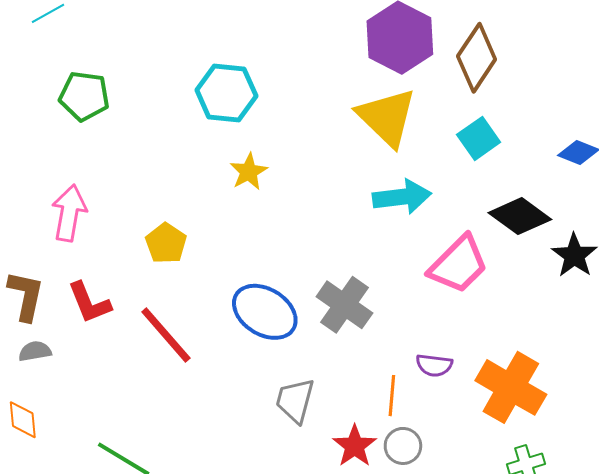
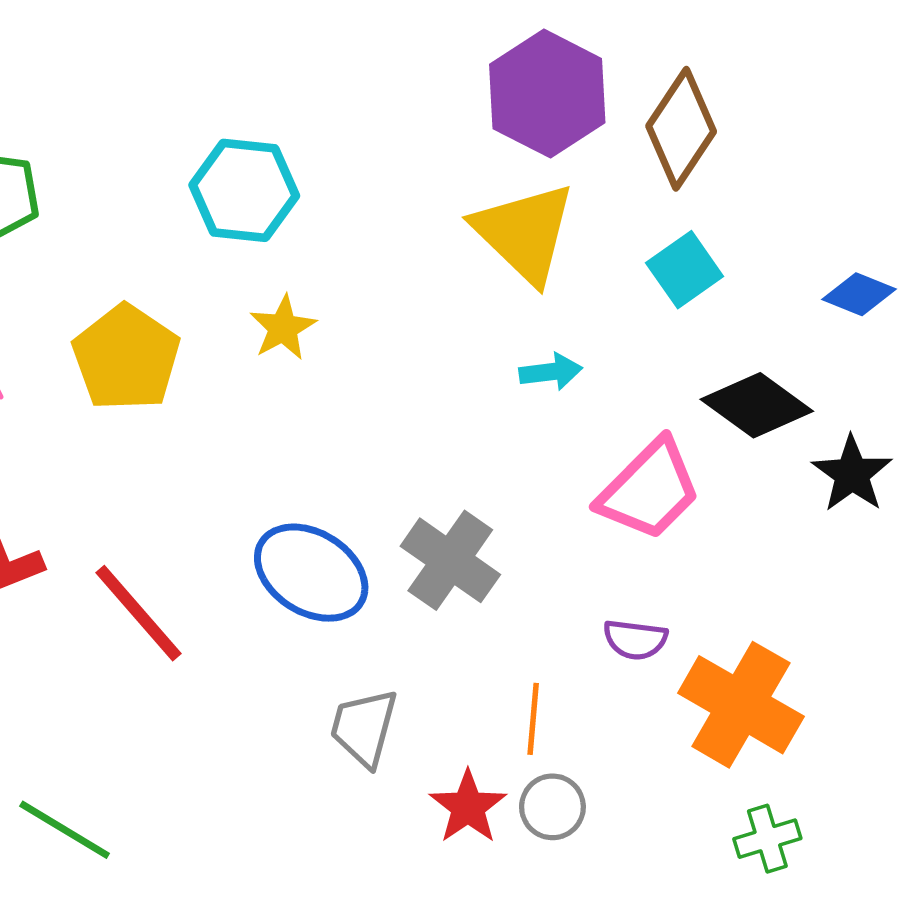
cyan arrow: (402, 197) -> (551, 372), size x0.6
yellow pentagon: (166, 243) -> (126, 358), moved, size x1.5
purple semicircle: (434, 365) -> (635, 640), moved

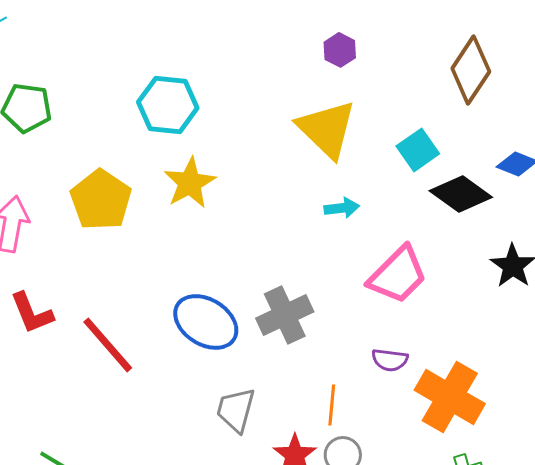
purple hexagon: (547, 94) -> (340, 50), size x0.5
brown diamond: (681, 129) -> (471, 70), moved
yellow star: (283, 328) -> (190, 183), size x1.4
black diamond: (757, 405) -> (461, 194), moved
gray cross: (450, 560) -> (285, 315), turned 30

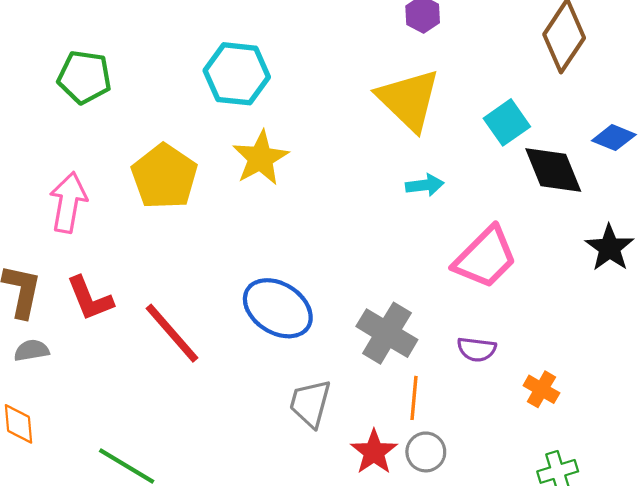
black diamond: (461, 194) -> (553, 170), turned 32
gray cross: (285, 315) -> (387, 333), moved, turned -34
orange cross: (450, 397) -> (541, 389), size x0.5

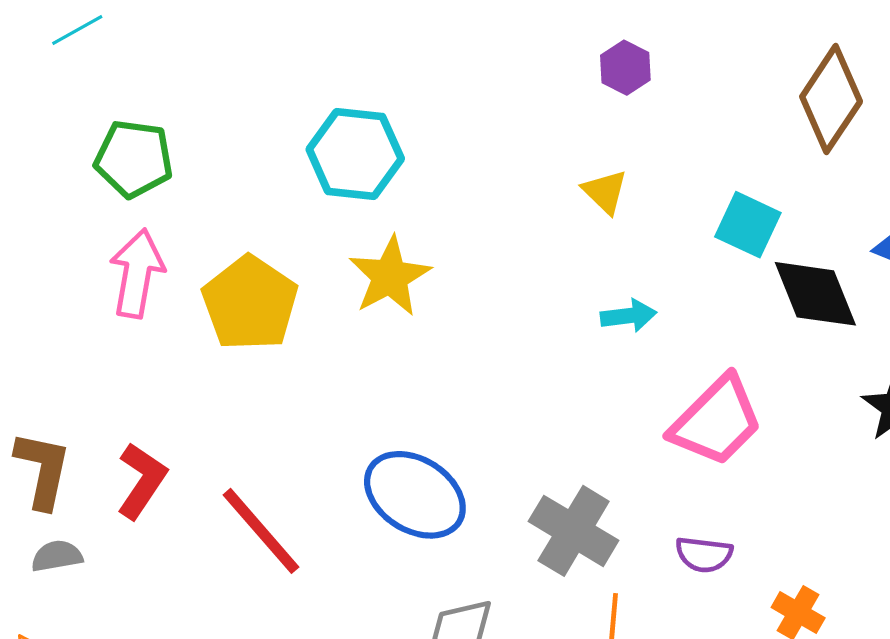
yellow triangle: (409, 100) -> (605, 192), size x0.5
cyan square: (507, 122) -> (748, 225), turned -30
pink arrow: (68, 202) -> (137, 273), moved
red L-shape: (90, 299) -> (142, 481), turned -124

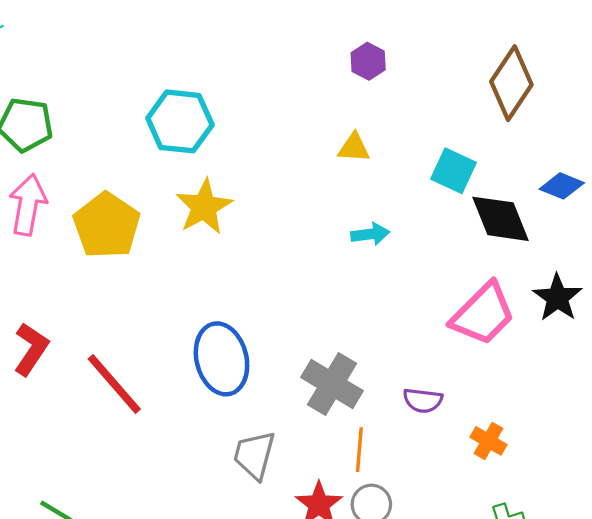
yellow triangle: (605, 192) -> (354, 148), turned -40
pink trapezoid: (716, 421) -> (483, 314), moved
blue ellipse: (415, 495) -> (221, 359), turned 44

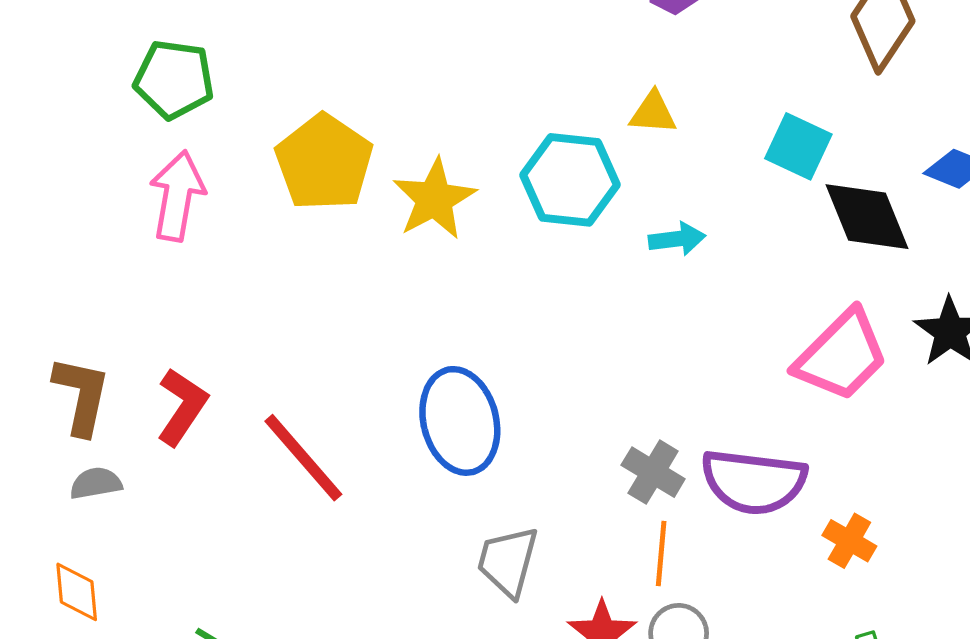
cyan hexagon: (180, 121) -> (570, 180), moved
yellow pentagon: (107, 225) -> (324, 162), moved
gray cross: (332, 384) -> (653, 472), moved, size x0.7
purple semicircle: (423, 400) -> (754, 482), size x1.8

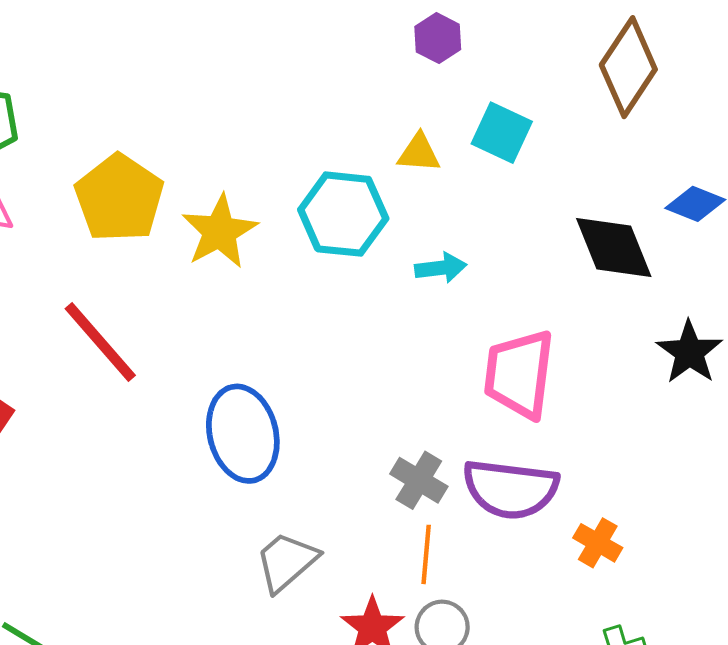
cyan square: (798, 146) -> (502, 133), moved
pink trapezoid: (841, 356) -> (519, 374), moved, turned 142
red line: (303, 458) -> (100, 342), moved
gray trapezoid: (508, 561) -> (286, 562), turned 34

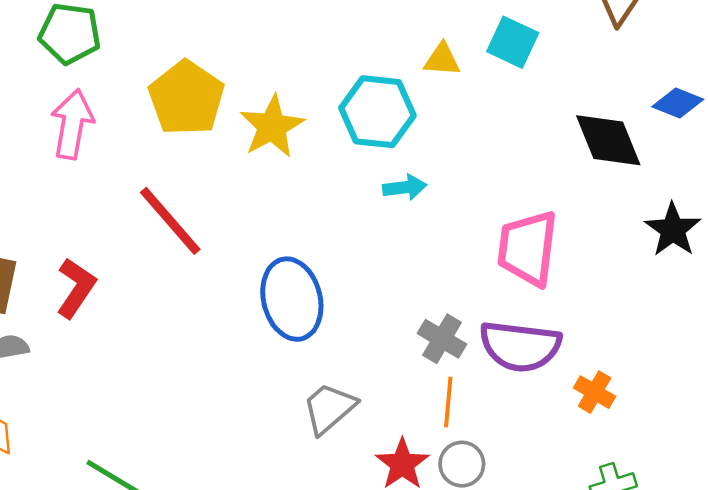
cyan arrow: (441, 268) -> (405, 187), moved

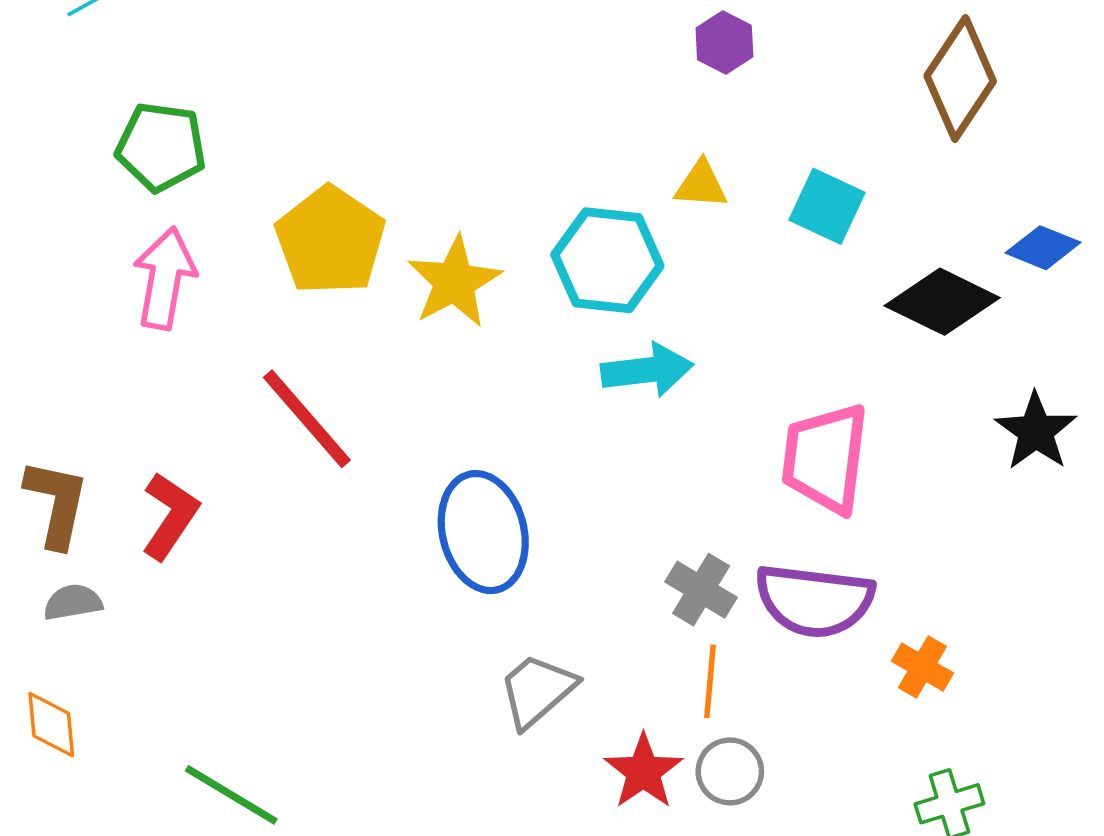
cyan square: (513, 42) -> (827, 206), moved
black diamond: (608, 140) -> (942, 302), turned -42
cyan arrow: (405, 187) -> (647, 370), size x1.4

